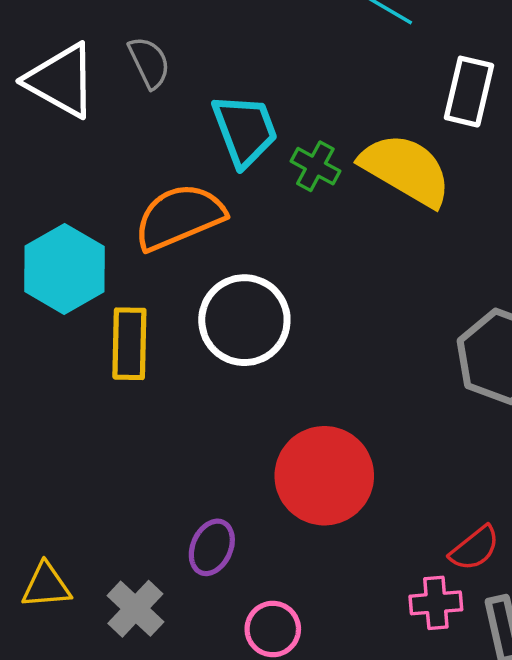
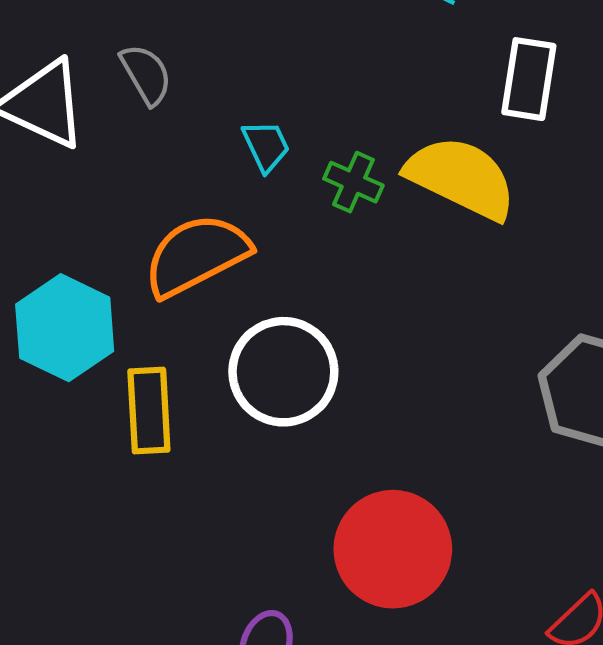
cyan trapezoid: (245, 130) -> (266, 146), size x0.6

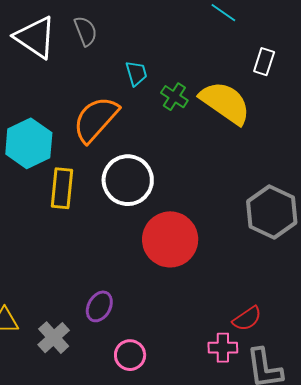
white rectangle: (529, 79) -> (264, 62), size x0.7
orange semicircle: (196, 255) -> (96, 119), turned -30
red circle: (393, 549) -> (170, 239), moved

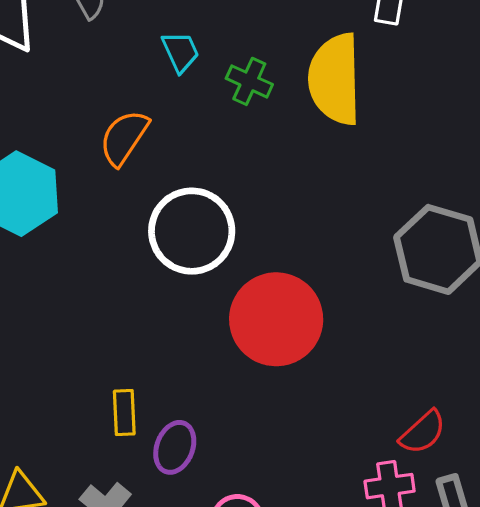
yellow semicircle: (225, 103) -> (335, 79), turned -118
orange semicircle: (96, 119) -> (124, 138), size x0.7
yellow rectangle: (62, 188) -> (124, 413), moved, size x0.7

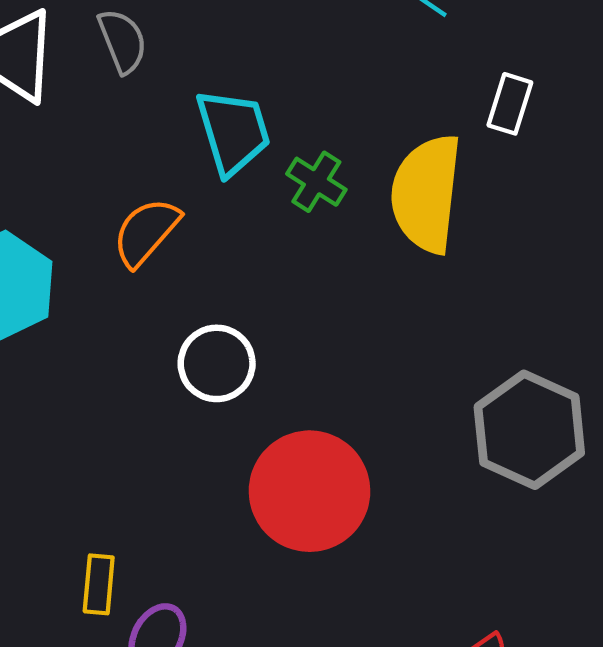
cyan trapezoid: (180, 52) -> (233, 132), size x1.6
white circle: (192, 231) -> (217, 363), size x0.7

